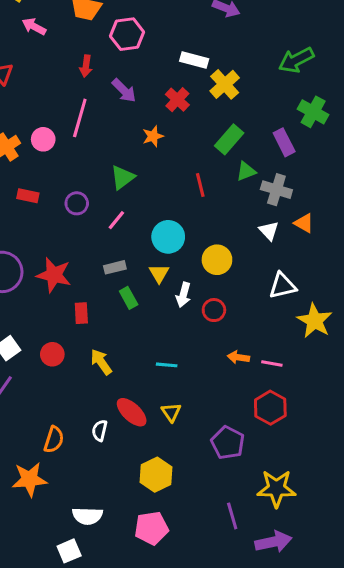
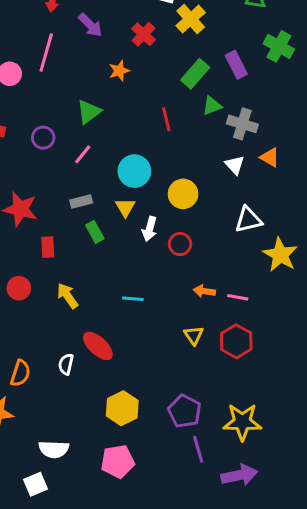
purple rectangle: (284, 142) -> (236, 65), moved
yellow triangle: (171, 412) -> (194, 335), moved
purple pentagon: (228, 443) -> (185, 411), moved

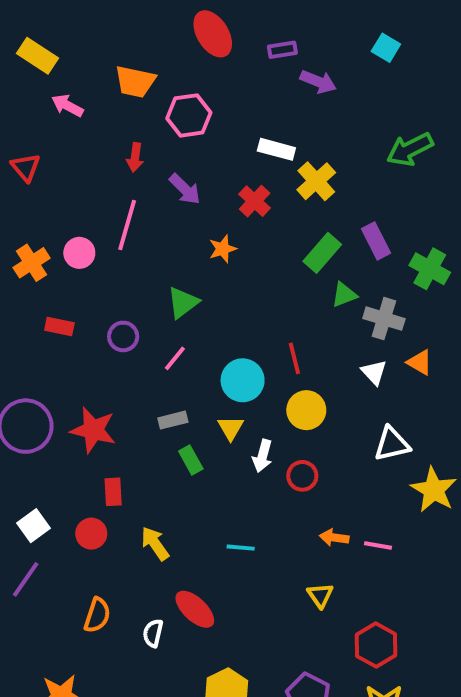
green cross: (279, 46) -> (430, 269), moved
red line: (166, 119) -> (294, 358), moved
red rectangle: (48, 247) -> (113, 492), moved
red hexagon: (236, 341) -> (376, 645), moved
orange semicircle: (20, 373) -> (97, 615), moved

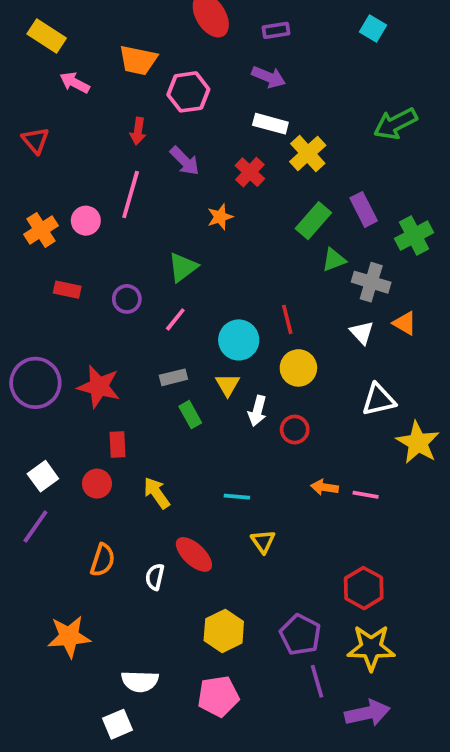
purple arrow: (318, 82) -> (269, 77), moved
green cross: (430, 269) -> (414, 236), turned 33
yellow triangle: (320, 595) -> (263, 541), moved

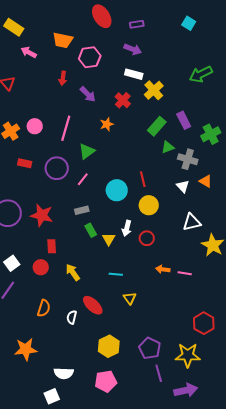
pink line: (131, 195) -> (66, 128), moved
purple circle: (127, 299) -> (57, 168), size x1.5
yellow triangle: (228, 385) -> (109, 239), moved
red hexagon: (364, 588) -> (204, 323), moved

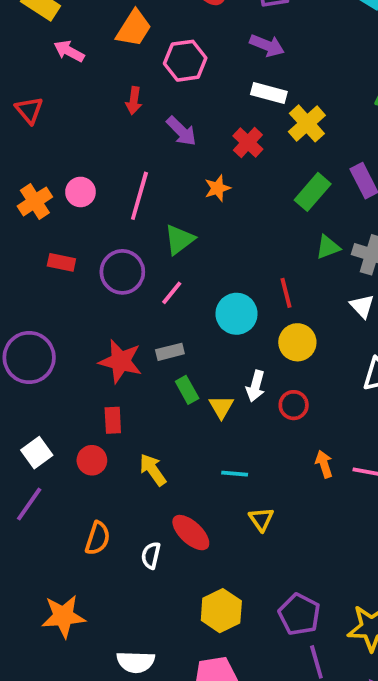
orange trapezoid: (63, 40) -> (134, 28), turned -70
green triangle: (168, 147) -> (328, 247), moved
red star: (42, 215) -> (120, 361), moved
orange arrow: (163, 269) -> (324, 464), turned 64

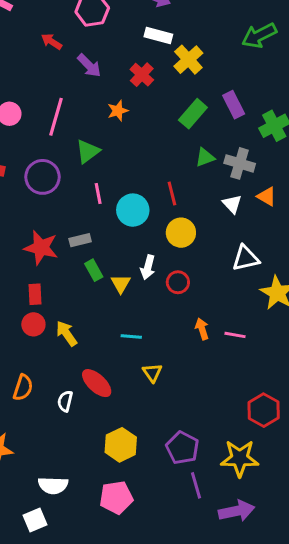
red arrow: (134, 101) -> (52, 42), turned 115
pink line: (172, 293) -> (98, 193), moved, turned -50
red circle: (92, 460) -> (33, 324), moved

